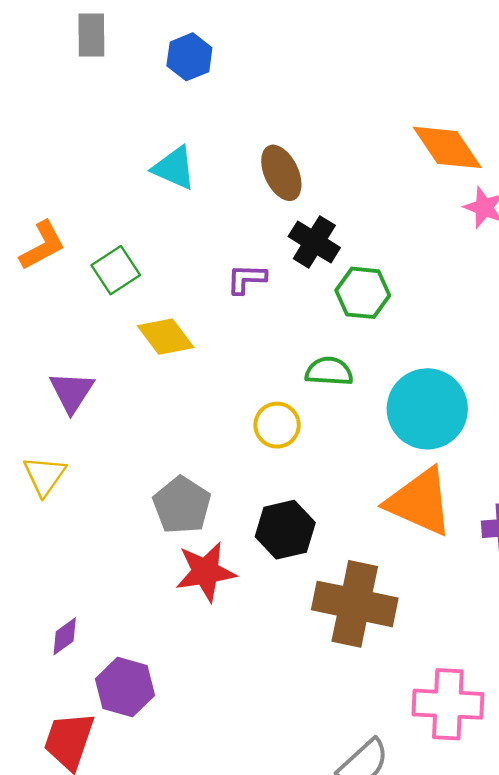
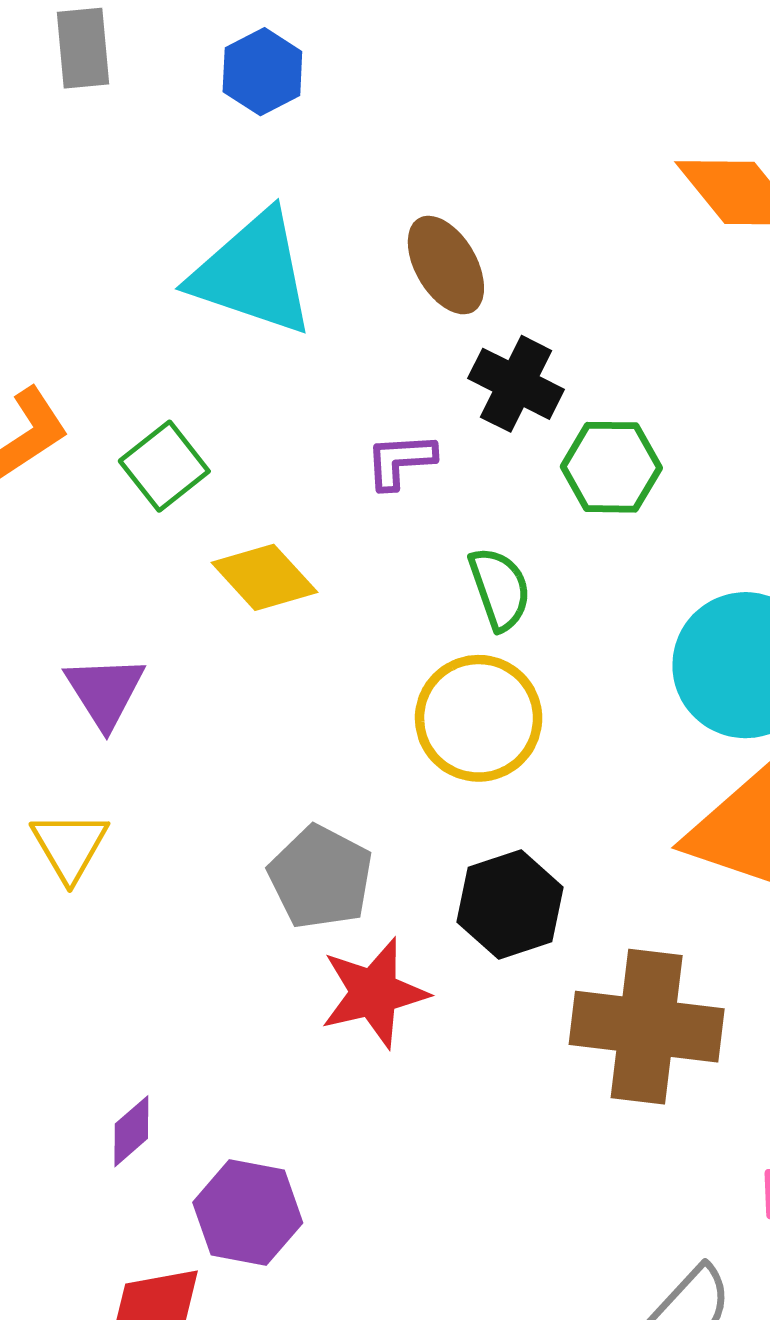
cyan triangle: (174, 168) -> (253, 273), size x1.6
green semicircle: (329, 371) -> (500, 589), moved, turned 72
yellow circle: (277, 425) -> (479, 718), size x1.5

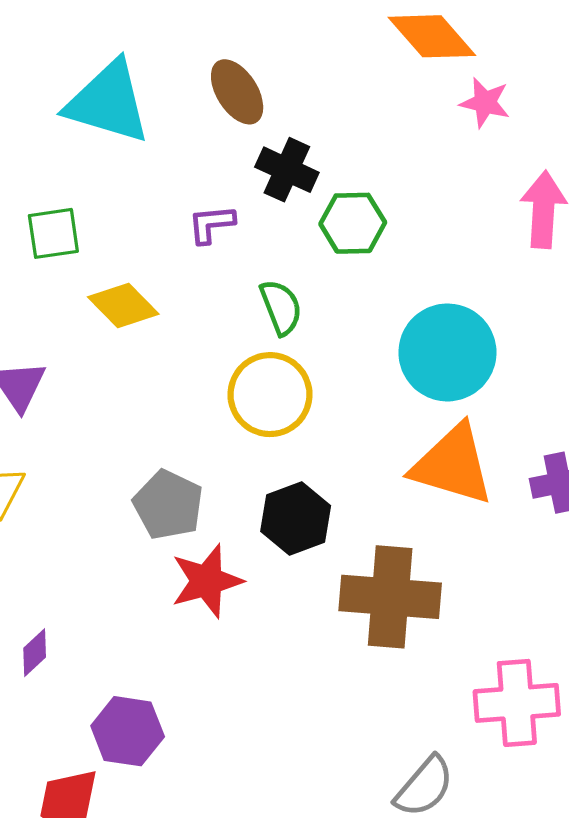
green square: (164, 466) -> (53, 233), turned 32
purple diamond: (131, 1131) -> (35, 653), moved

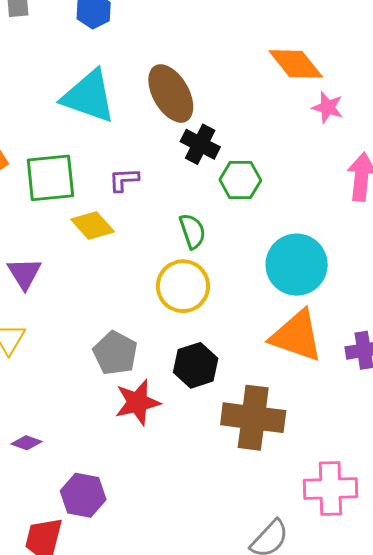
brown ellipse: (237, 92) -> (171, 93), size x1.4
purple L-shape: (211, 224) -> (124, 180), moved
green square: (53, 233) -> (50, 178), size x1.5
purple diamond: (35, 653) -> (27, 443), turned 60

